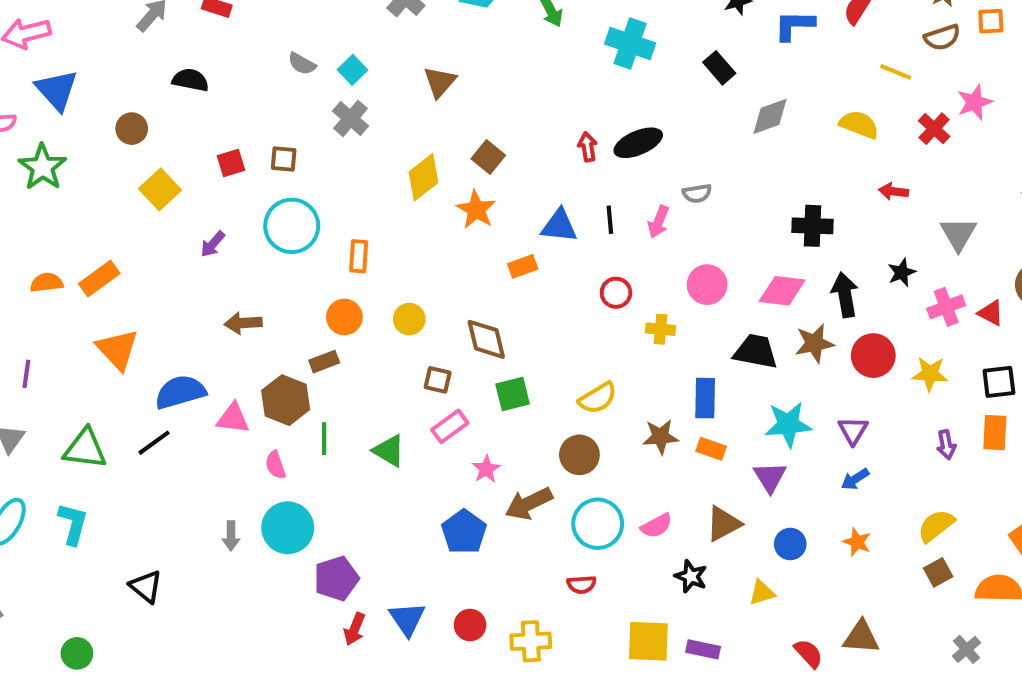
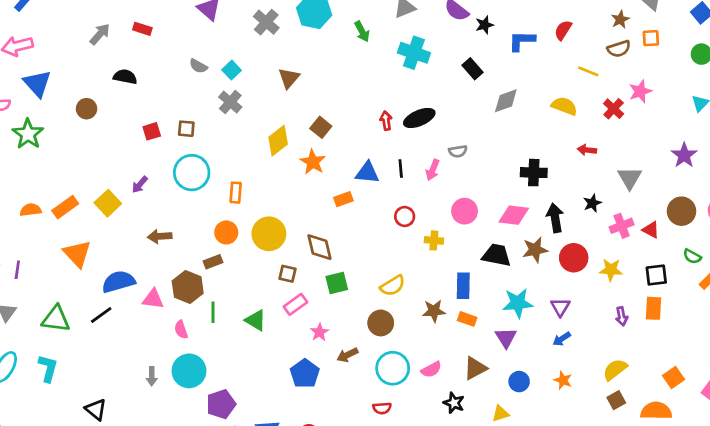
yellow square: (160, 189) -> (108, 203), moved
yellow circle: (409, 319) -> (269, 234), size x1.6
brown arrow: (529, 503) -> (347, 355), size x0.7

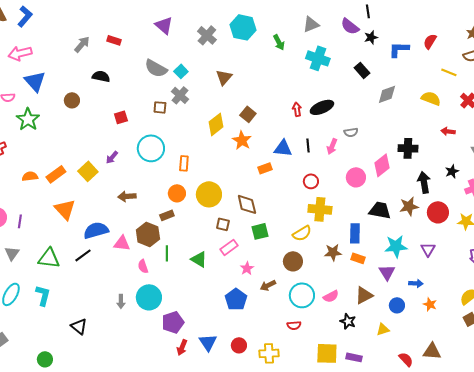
gray semicircle: (198, 66) -> (156, 68), size x1.6
brown square: (186, 129) -> (160, 107), moved
pink diamond: (514, 215) -> (382, 165), moved, turned -45
yellow cross: (434, 240) -> (320, 209), moved, size x1.6
blue arrow: (562, 339) -> (416, 283), moved, turned -144

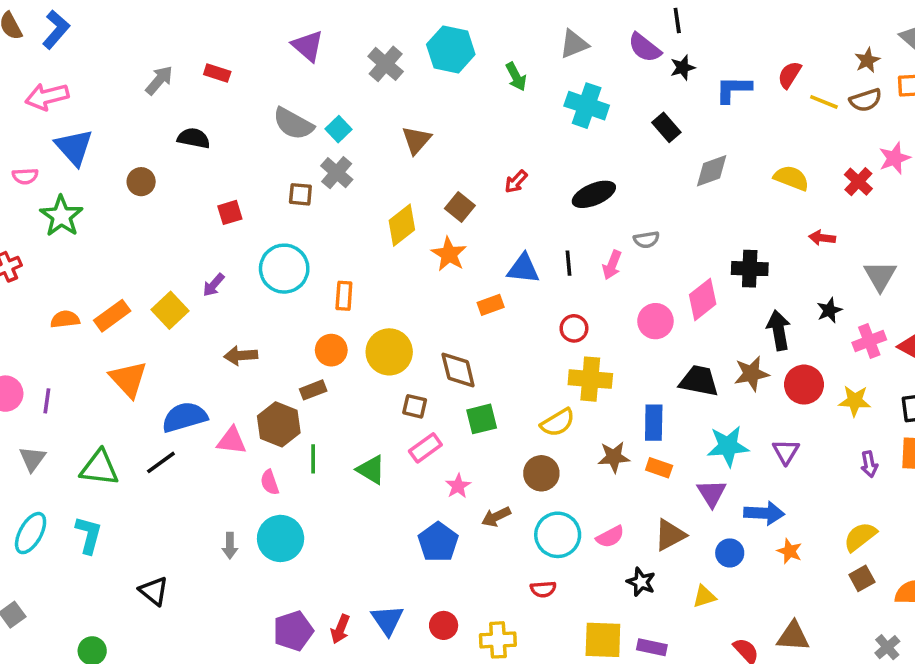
yellow line: (449, 72) -> (824, 102), moved
red arrow: (297, 109) -> (516, 182), moved, turned -128
blue arrow: (416, 283) -> (764, 513), size x1.5
purple pentagon: (173, 322) -> (293, 631), moved

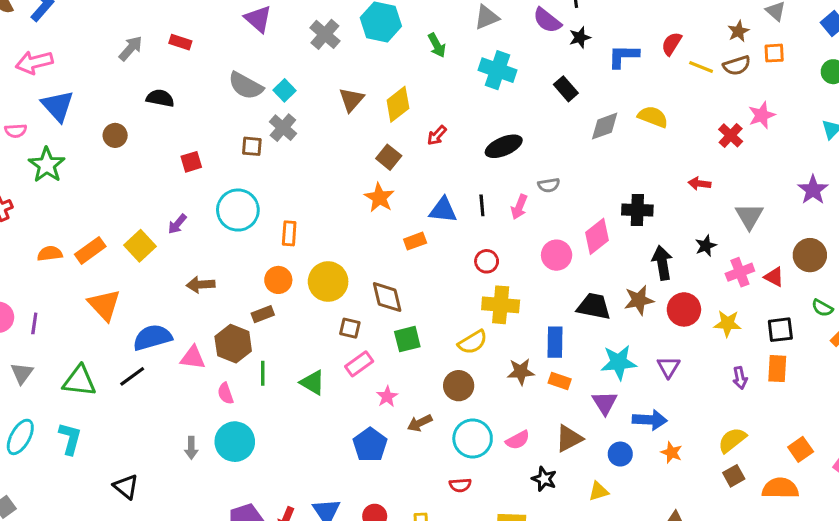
yellow semicircle: (791, 178) -> (653, 117), moved
yellow diamond: (402, 225) -> (398, 104), moved

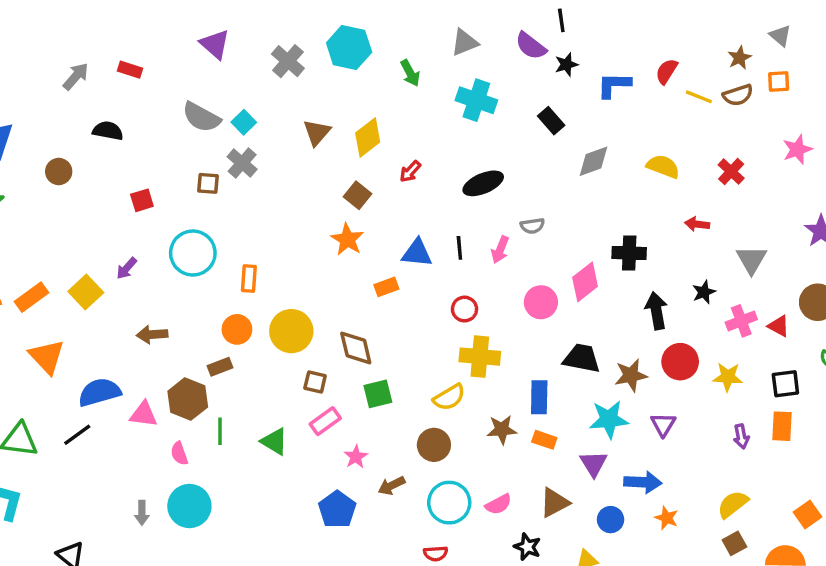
pink star: (762, 115) -> (797, 149), moved
yellow semicircle: (653, 117) -> (663, 166), moved
brown star: (639, 300) -> (631, 375), moved

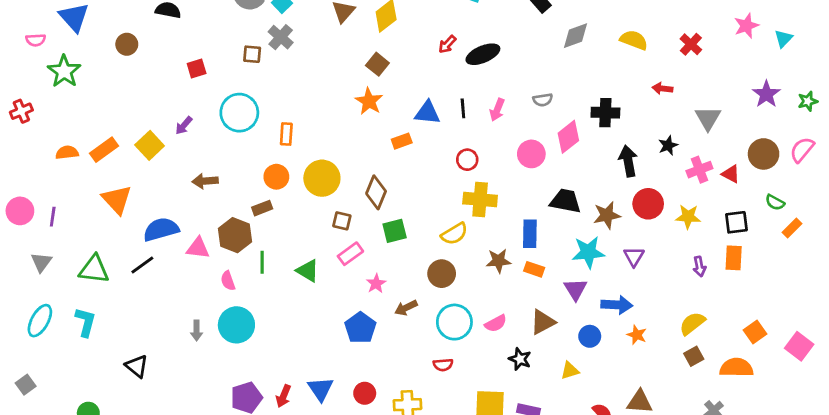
red arrow: (410, 171) -> (447, 44), moved
gray semicircle: (532, 226) -> (543, 100), moved
brown diamond: (356, 348) -> (376, 192), turned 36

